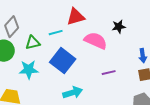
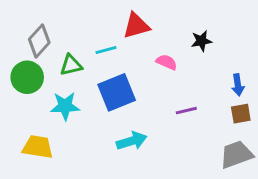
pink semicircle: (96, 41) -> (167, 62), size x0.6
blue square: (63, 61) -> (117, 92), turned 30

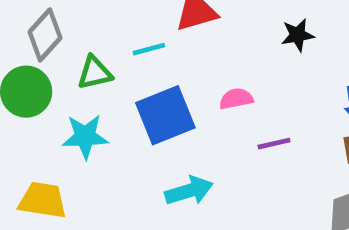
pink semicircle: (167, 62) -> (236, 99), moved, turned -35

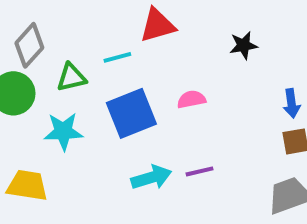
purple line: (274, 144) -> (199, 171), moved

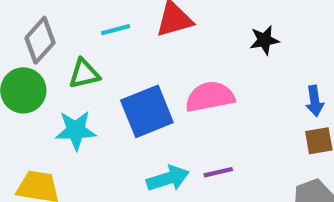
cyan line: (117, 57) -> (116, 30), moved
pink semicircle: (191, 99) -> (210, 97), size x1.6

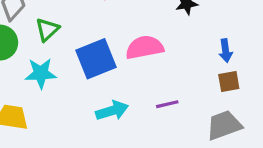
green triangle: (84, 74) -> (47, 30), turned -30
purple line: (218, 172) -> (167, 104), moved

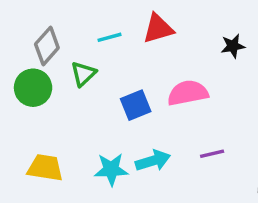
blue square: (96, 59) -> (136, 105), size x0.7
cyan star: (41, 73) -> (111, 169), moved

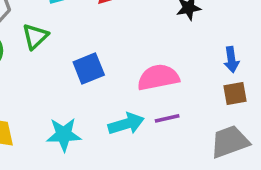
pink semicircle: (188, 93) -> (158, 77), moved
cyan arrow: (153, 161) -> (126, 124), moved

